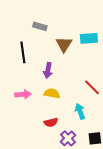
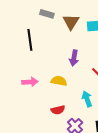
brown triangle: (64, 44) -> (71, 22), moved
purple arrow: (48, 70) -> (74, 58), moved

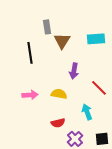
gray rectangle: (47, 14) -> (47, 27), turned 64
brown triangle: (71, 22) -> (62, 41), moved

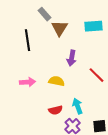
gray rectangle: (47, 27) -> (45, 14), turned -32
cyan arrow: (87, 112) -> (78, 106), moved

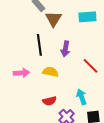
black line: (28, 40) -> (39, 45), moved
cyan arrow: (78, 106) -> (81, 97), moved

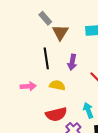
red semicircle: (49, 101) -> (56, 114), size x1.5

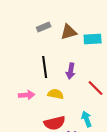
gray rectangle: (45, 18) -> (44, 27), turned -72
brown triangle: (60, 32) -> (69, 32), moved, turned 42

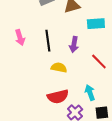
cyan rectangle: (93, 39) -> (96, 24), moved
pink arrow: (27, 95) -> (20, 38), moved, turned 77

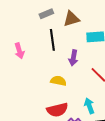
black line: (48, 41) -> (52, 40), moved

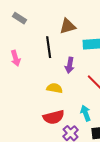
gray rectangle: (46, 14) -> (20, 18), moved, turned 56

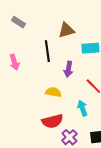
cyan arrow: (86, 113) -> (82, 108), moved

